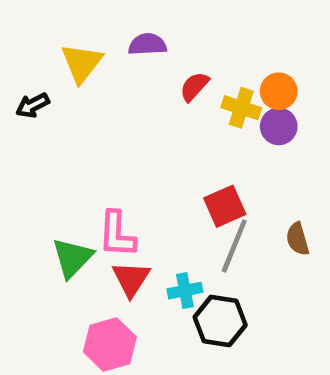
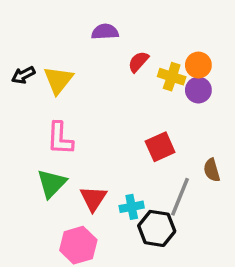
yellow triangle: (82, 63) -> (58, 80), moved
pink L-shape: (117, 234) -> (60, 138), moved
gray line: (234, 246) -> (180, 197), moved

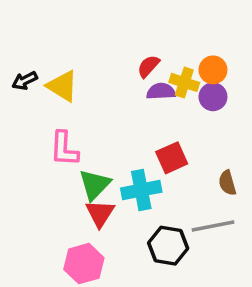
purple semicircle: (105, 32) -> (161, 91), moved
yellow triangle: (58, 80) -> (62, 86), turned -36
green triangle: (52, 183) -> (95, 185), moved
gray line: (180, 197) -> (213, 226), moved, turned 57
cyan cross: (132, 207) -> (141, 190), moved, size x1.5

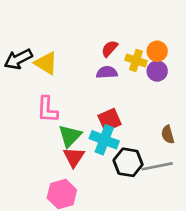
black arrow: (25, 81) -> (18, 59), size x1.5
purple semicircle: (161, 91) -> (107, 72), moved
red square: (172, 158) -> (110, 120), moved
cyan cross: (141, 190) -> (104, 140), turned 32
black hexagon: (168, 246) -> (128, 162), moved

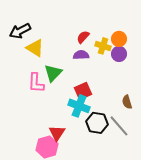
black arrow: (18, 59) -> (20, 31), moved
green triangle: (70, 136) -> (53, 73), moved
red triangle: (74, 157) -> (57, 133), moved
gray line: (157, 166) -> (119, 126), turned 60

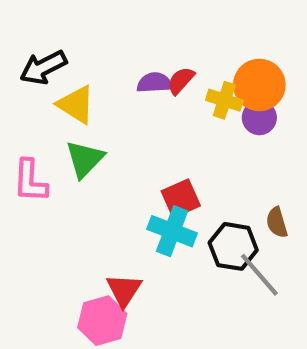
orange circle: (119, 39) -> (259, 85), size x1.5
purple semicircle: (81, 55) -> (155, 83), moved
green triangle: (53, 73) -> (85, 159), moved
pink L-shape: (36, 83) -> (30, 181), moved
black hexagon: (97, 123) -> (233, 246), moved

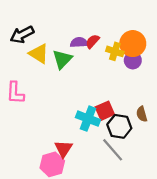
green triangle: (85, 159) -> (62, 59), moved
red square: (181, 198) -> (105, 111), moved
gray line: (259, 275) -> (113, 150), moved

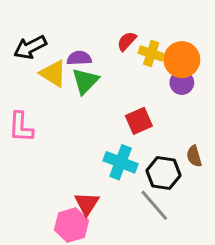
red semicircle: (92, 41) -> (127, 41), moved
purple semicircle: (79, 42) -> (79, 58), moved
yellow cross: (115, 51) -> (151, 53), moved
red square: (105, 111) -> (139, 121), moved

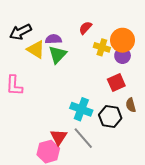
yellow cross: (151, 53) -> (102, 47), moved
red square: (139, 121) -> (116, 82), moved
gray line: (154, 205) -> (83, 138), moved

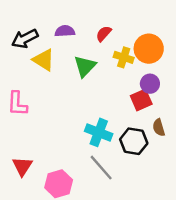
purple semicircle: (53, 39) -> (65, 31), moved
green triangle: (58, 55) -> (85, 66), moved
purple circle: (123, 56) -> (150, 84), moved
red triangle: (59, 137) -> (22, 166), moved

